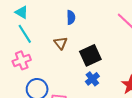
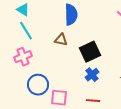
blue semicircle: (71, 17) -> (71, 15), size x1.5
brown triangle: (61, 43) -> (61, 40), turned -40

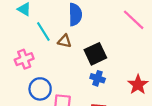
cyan line: (26, 31) -> (43, 32), moved
blue cross: (92, 75) -> (98, 78), turned -32

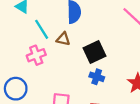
pink cross: (24, 59) -> (36, 55), moved
blue circle: (40, 89) -> (16, 89), moved

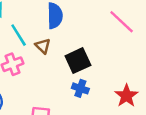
brown triangle: (63, 39) -> (43, 46), turned 32

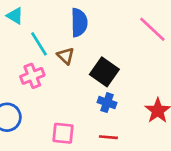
black square: (78, 61) -> (104, 72), turned -30

